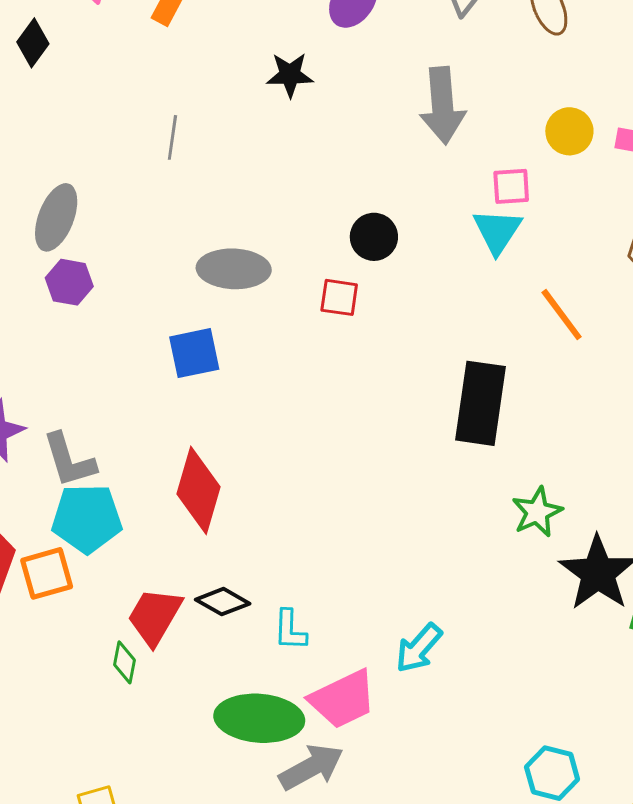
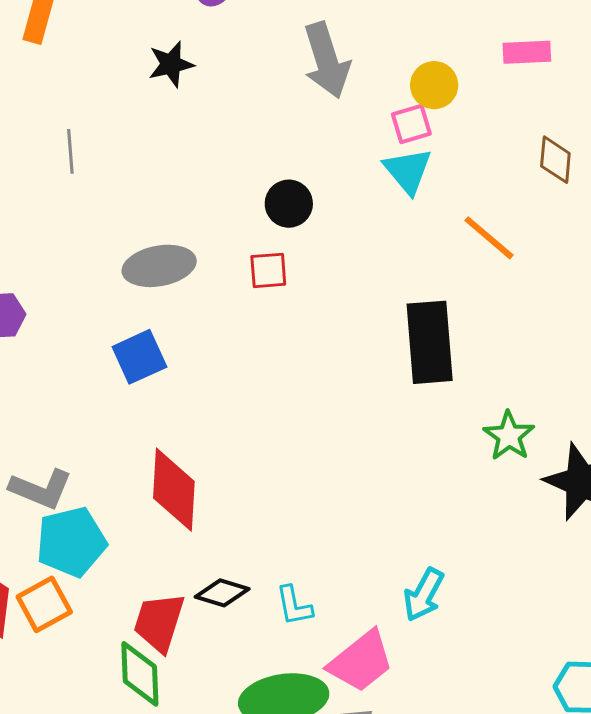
yellow circle: (569, 131) -> (434, 85), moved
gray L-shape: (69, 460) -> (41, 489), turned -38
green diamond: (124, 662) -> (140, 674), size x1.6

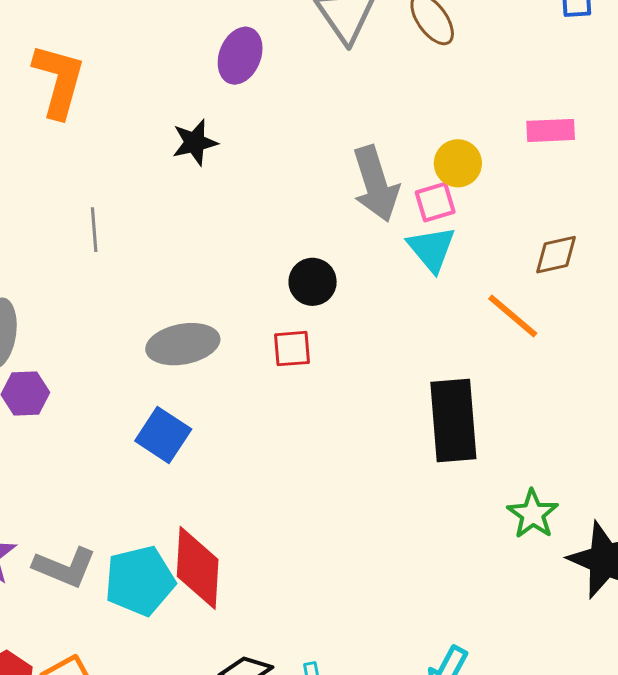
gray arrow: (327, 60) -> (376, 184), moved
brown diamond: (555, 160) -> (556, 255), moved, turned 72
blue square: (139, 357) -> (163, 435), turned -32
cyan pentagon: (71, 542) -> (140, 581), moved

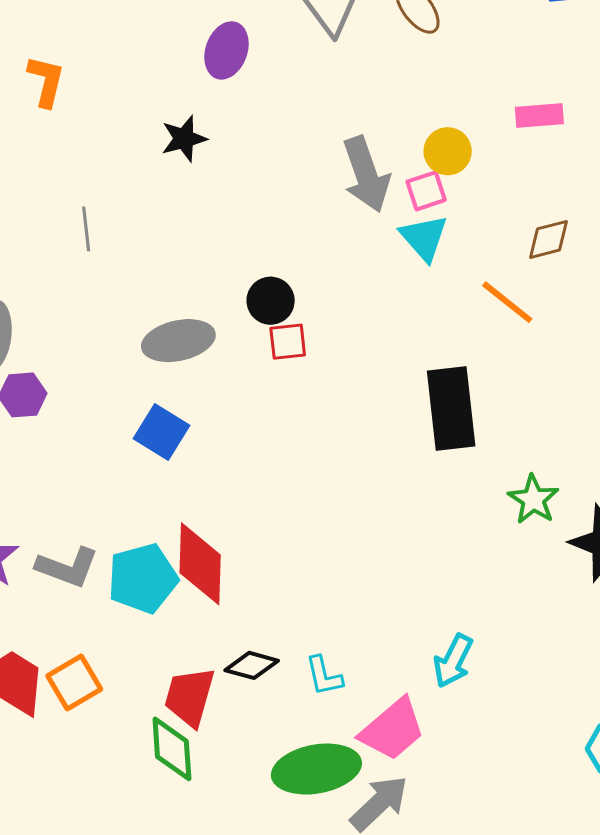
orange L-shape: (59, 81) -> (46, 81), size x0.7
black circle: (313, 282) -> (271, 301), moved

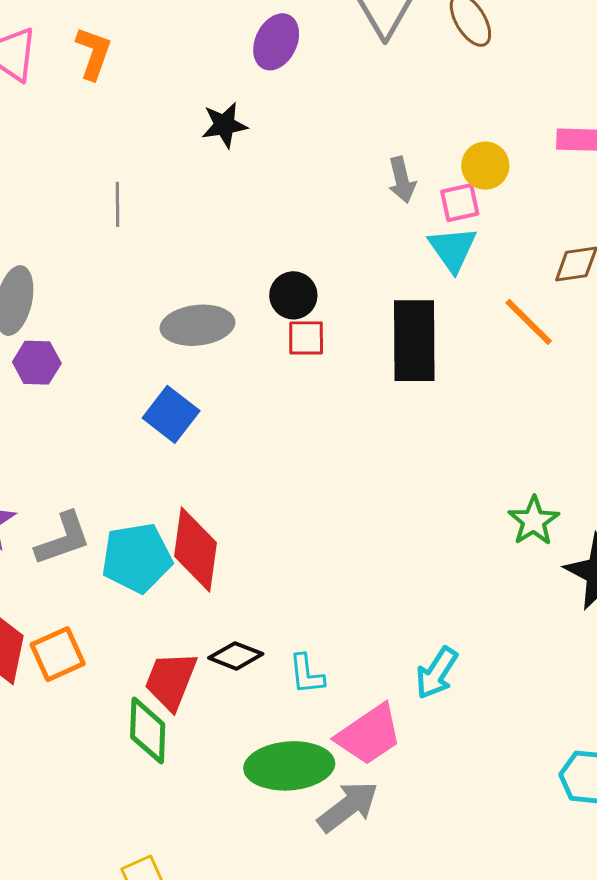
gray arrow: (366, 174) -> (402, 180), size x0.6
black rectangle: (451, 408) -> (414, 341), moved
gray L-shape: (67, 567) -> (63, 539), turned -46

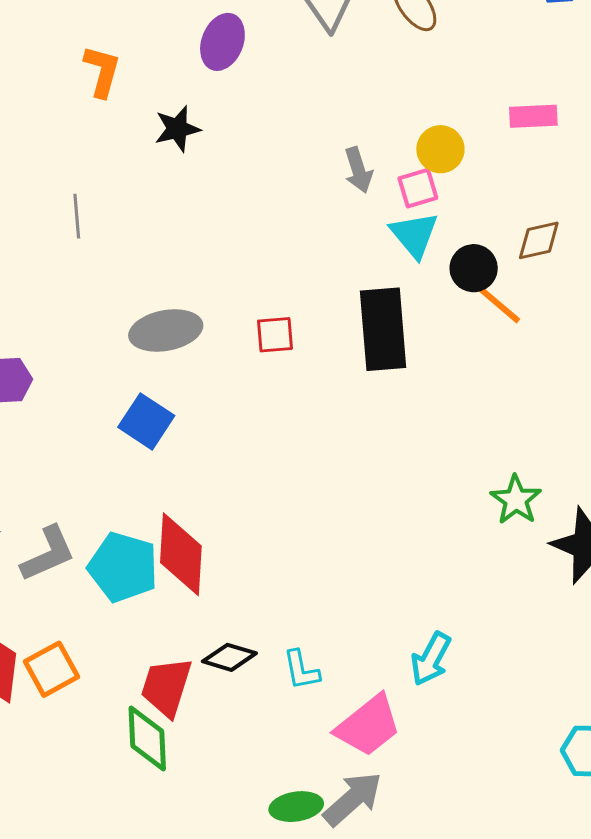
orange L-shape: (93, 53) -> (102, 71), moved
black circle: (293, 295) -> (474, 268), moved
cyan pentagon: (137, 558) -> (123, 567), turned 30
green ellipse: (289, 766) -> (296, 807), moved, size x0.6

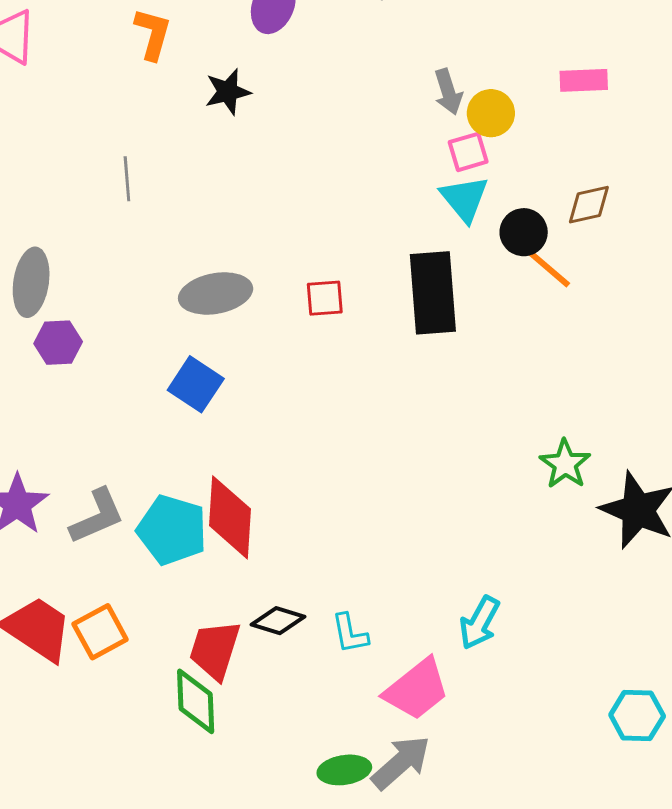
gray arrow: (358, 170) -> (448, 92), moved

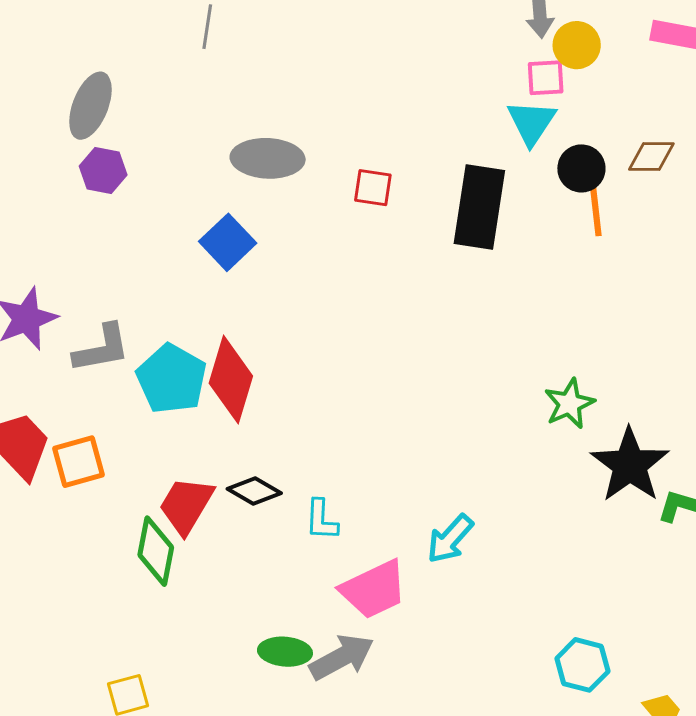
orange line: (546, 266) -> (595, 206), turned 30

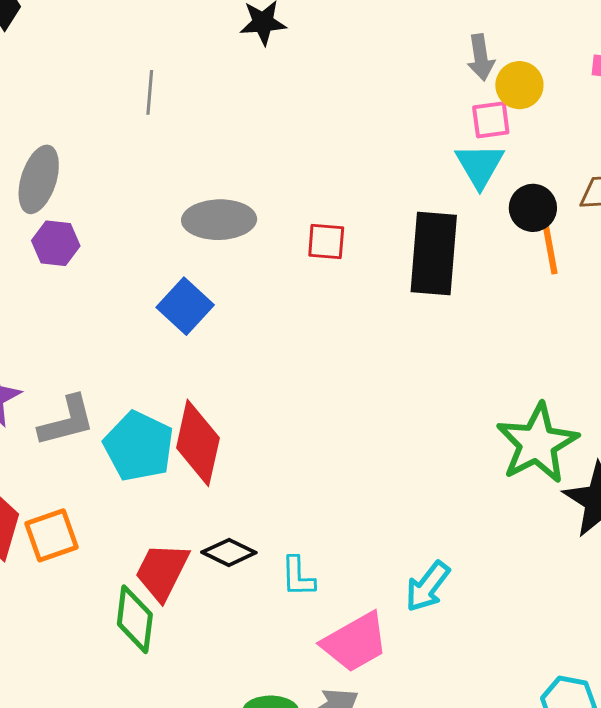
green star: (569, 404) -> (537, 443), size x1.6

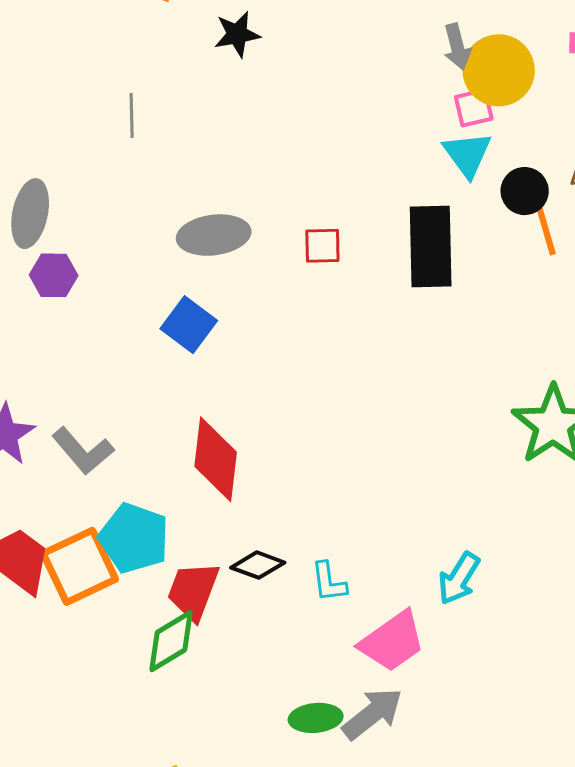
yellow circle: (519, 85) -> (499, 70), size x1.5
gray L-shape: (67, 421) -> (83, 451), turned 70
cyan pentagon: (139, 446) -> (134, 538), moved
orange square: (52, 535) -> (79, 566), size x1.4
green diamond: (135, 619) -> (171, 641), turned 58

